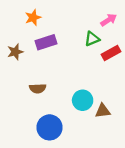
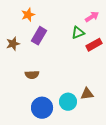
purple rectangle: (46, 42) -> (39, 36), turned -42
cyan circle: (83, 100) -> (68, 102), moved

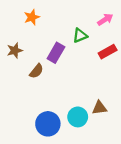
green triangle: (78, 33) -> (80, 36), moved
purple rectangle: (39, 36) -> (56, 53), moved
brown semicircle: (32, 75) -> (36, 71), moved, turned -48

